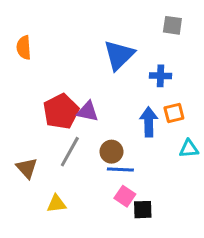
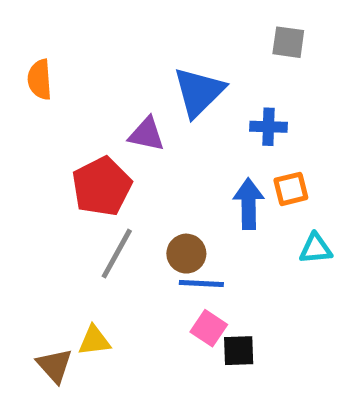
purple triangle: (88, 111) -> (147, 134), moved
brown triangle: (27, 168) -> (55, 366), moved

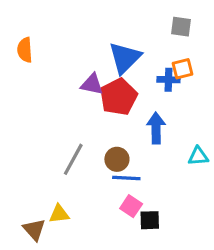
red pentagon: (102, 186) -> (119, 97), moved
orange square: (291, 189) -> (183, 69), moved

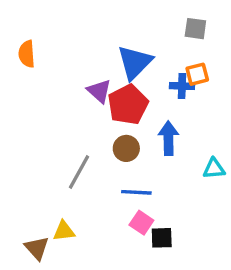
purple triangle: (92, 84) -> (99, 91), turned 30
brown circle: (117, 159) -> (126, 148), moved

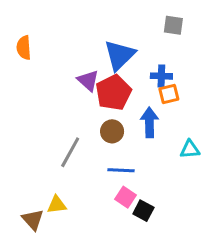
orange square: (197, 74) -> (169, 94), moved
black square: (162, 238) -> (143, 211), turned 30

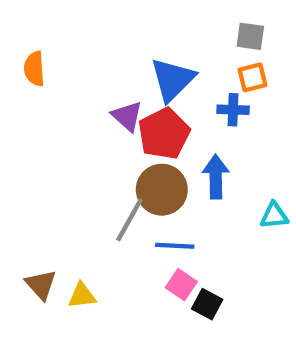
orange square: (169, 94) -> (252, 77), moved
brown circle: (112, 131) -> (162, 190), size x1.5
gray line: (70, 152) -> (129, 220), moved
brown triangle: (33, 220) -> (41, 285), moved

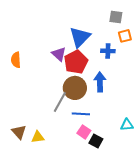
orange semicircle: (34, 69) -> (16, 60), moved
orange square: (252, 77) -> (125, 36), moved
cyan triangle: (274, 216) -> (127, 125), moved

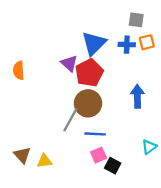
blue cross: (108, 51) -> (127, 45), moved
blue arrow: (100, 82) -> (137, 96), moved
cyan triangle: (127, 125) -> (149, 147), turned -32
pink square: (84, 132) -> (99, 155), turned 32

